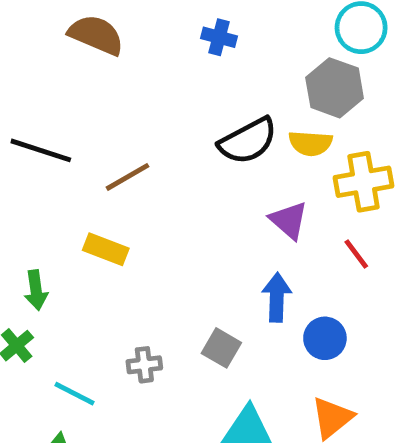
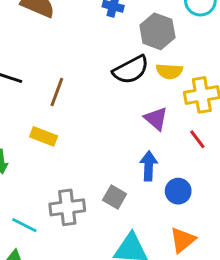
gray hexagon: (335, 88) -> (157, 31), moved
brown line: (127, 177) -> (57, 92), turned -40
gray cross: (144, 365) -> (67, 207), size x1.6

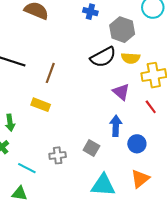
gray cross: (67, 207) -> (58, 155), size x0.7

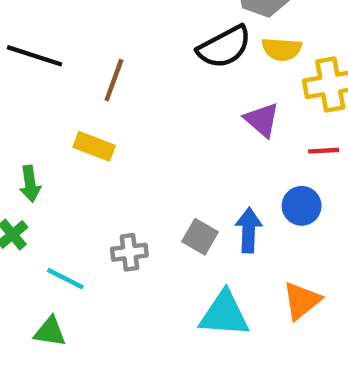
red line: (151, 107) -> (324, 151), turned -56
blue arrow: (116, 126) -> (249, 230), moved
blue circle: (137, 144) -> (302, 206), moved

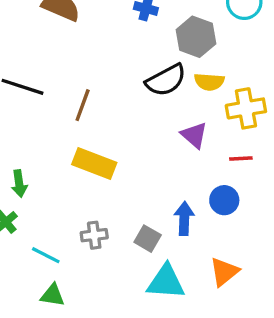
yellow rectangle: (94, 146) -> (94, 163), moved, size x1.4
gray square: (200, 237) -> (148, 239), moved
green triangle: (50, 332) -> (53, 295), moved

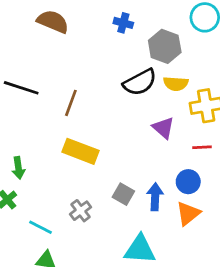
gray cross: (94, 235) -> (81, 211), turned -30
gray square: (148, 239) -> (123, 194), moved
orange triangle: (224, 272) -> (188, 213), moved

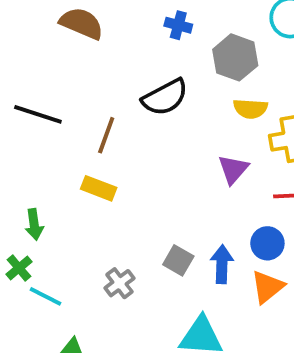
black semicircle: (140, 82) -> (165, 97), moved
purple triangle: (163, 128) -> (233, 169), turned 30
yellow rectangle: (81, 151) -> (99, 188), moved, size x0.7
cyan line: (40, 227) -> (46, 296), moved

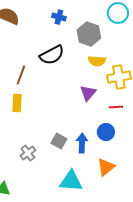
yellow rectangle: (99, 188) -> (17, 103), turned 72
orange triangle: (267, 287) -> (106, 167), moved

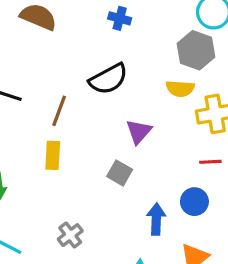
gray hexagon: (89, 34) -> (196, 50), moved
purple triangle: (88, 93) -> (139, 132), moved
gray square: (59, 141) -> (120, 173), moved

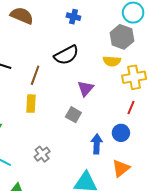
red line: (210, 162) -> (131, 108), turned -64

